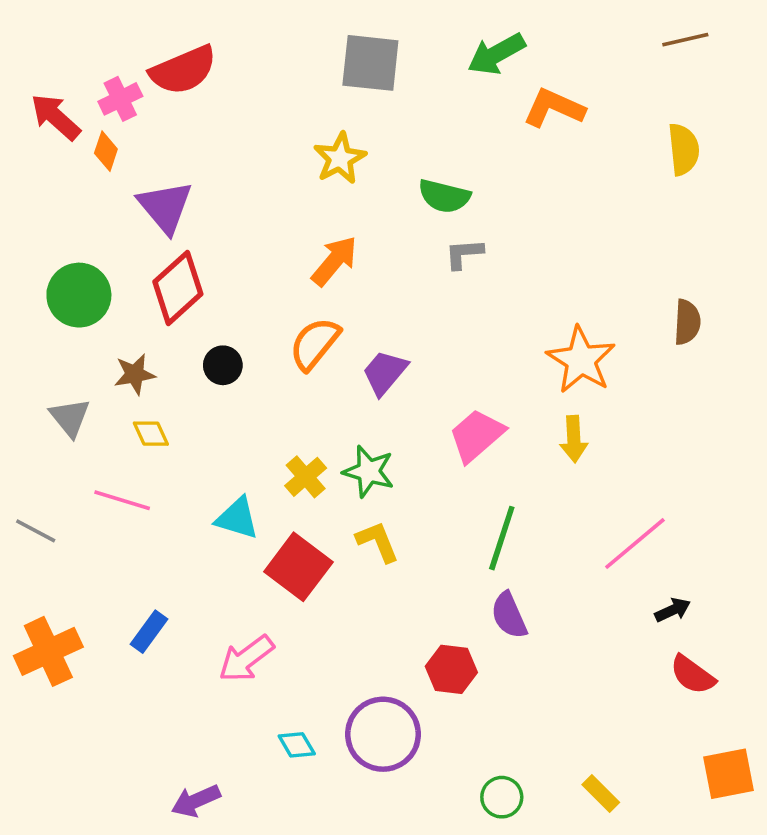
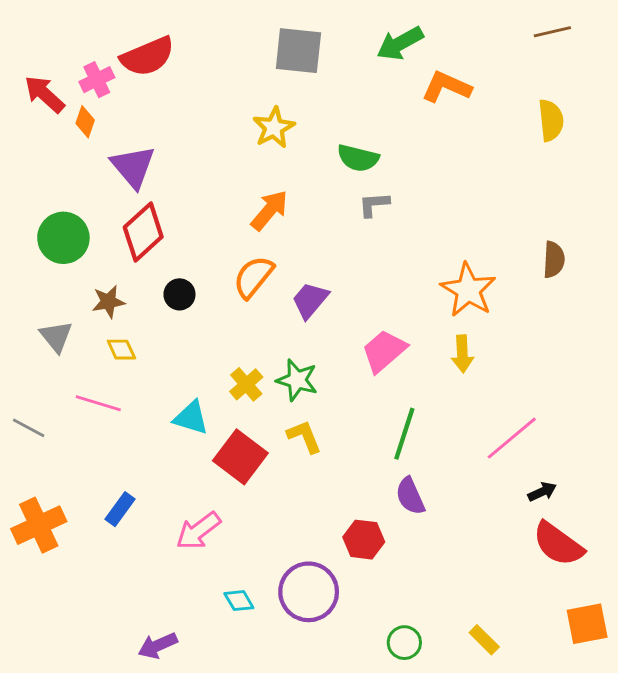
red semicircle: (693, 675) -> (558, 544), size x1.4

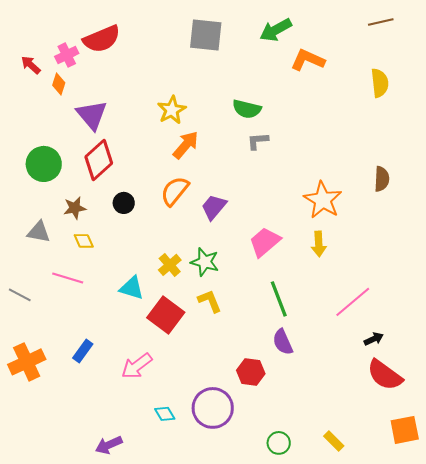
red arrow: (45, 94) -> (31, 65), size x0.7
yellow star: (274, 128) -> (172, 110), moved
gray triangle: (56, 336) -> (39, 232), turned -40
green line: (404, 434) -> (279, 299), turned -39

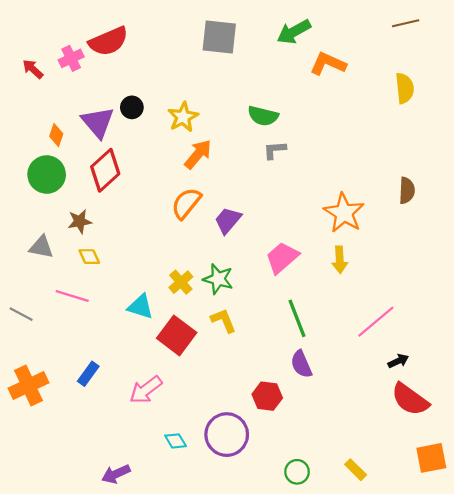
orange diamond: (59, 84) -> (56, 135), moved
black circle: (124, 203) -> (132, 107), moved

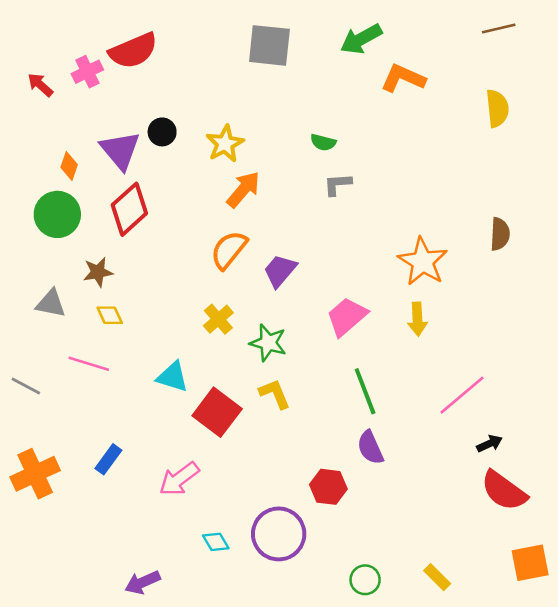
green semicircle: (263, 116) -> (323, 142), size x0.7
yellow cross: (181, 282) -> (218, 319), moved

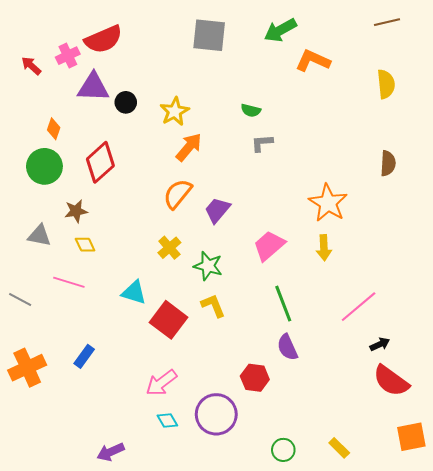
purple triangle: (120, 150) -> (93, 87), moved, turned -48
brown semicircle: (500, 234) -> (388, 163), moved
pink arrow: (179, 479) -> (161, 383), moved

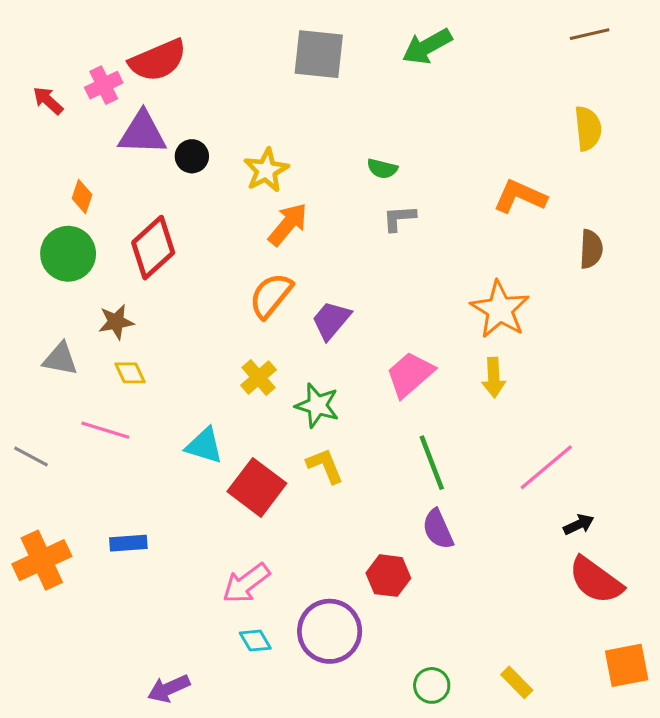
orange L-shape: (313, 61) -> (520, 197), moved
blue rectangle: (84, 356) -> (128, 543), turned 50

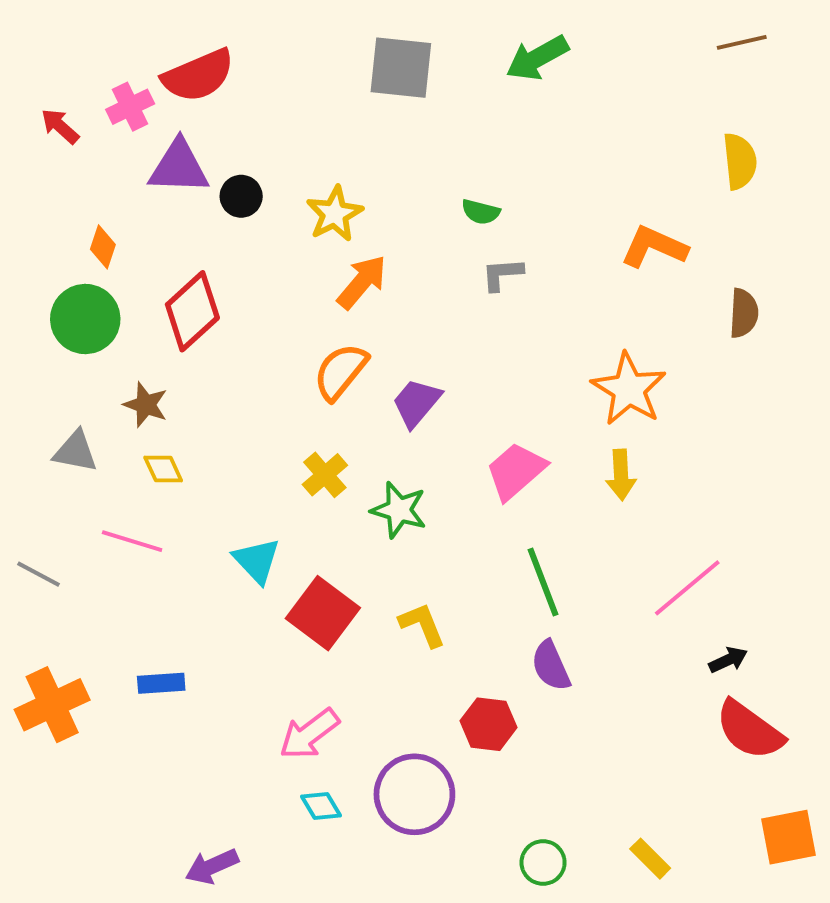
brown star: (116, 322) -> (146, 405), turned 30
cyan triangle: (204, 446) -> (257, 561), turned 30
yellow L-shape: (325, 466) -> (422, 625), moved

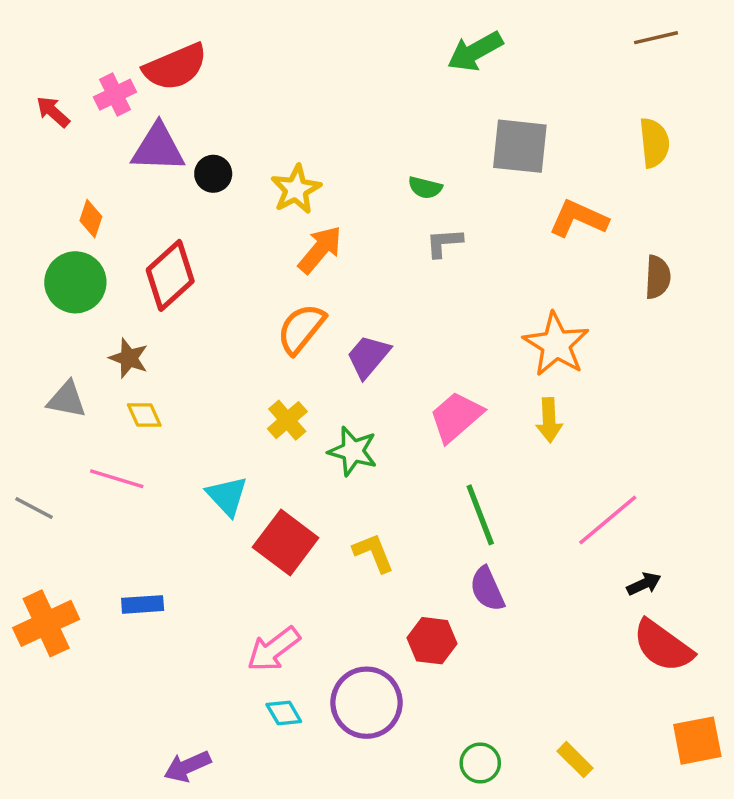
gray square: (401, 68) -> (520, 146), moved

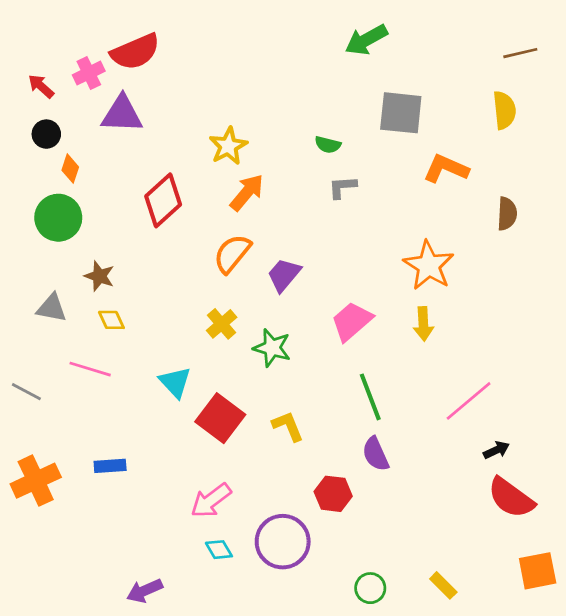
brown line: (656, 38) -> (520, 53), moved
black circle: (213, 174) -> (46, 134), moved
red diamond: (170, 275) -> (163, 200), moved

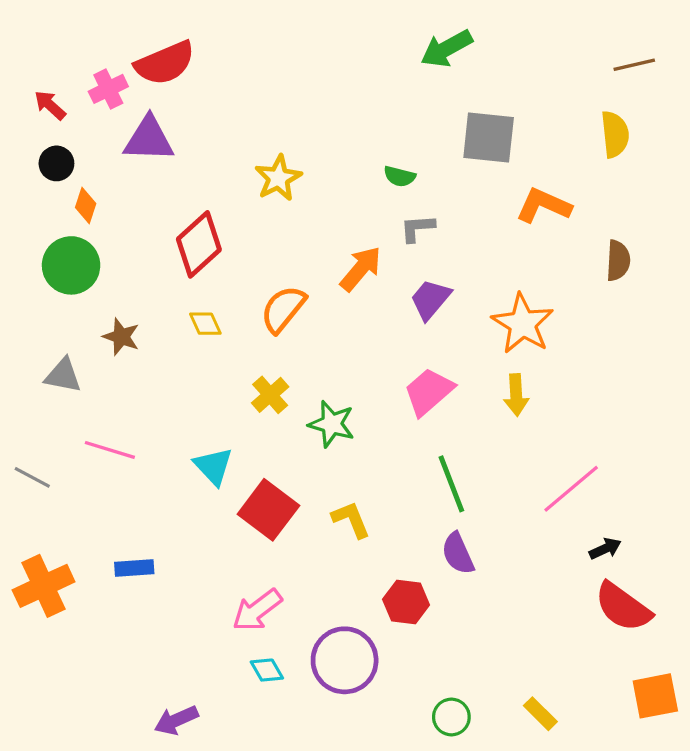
orange arrow: (247, 192) -> (361, 269), moved
purple trapezoid: (284, 275) -> (430, 299), moved
yellow diamond: (111, 320) -> (205, 324), moved

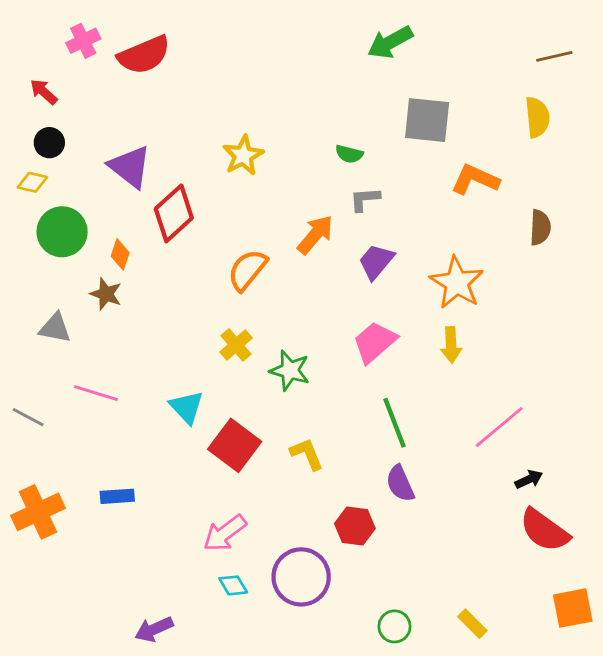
pink cross: (108, 89) -> (83, 41), moved
purple triangle: (149, 139) -> (130, 167), moved, turned 36
orange diamond: (86, 206) -> (120, 254), moved
yellow diamond: (205, 324) -> (32, 182), moved, turned -52

